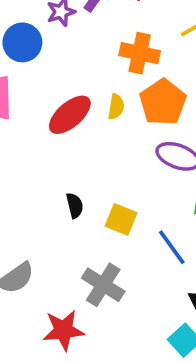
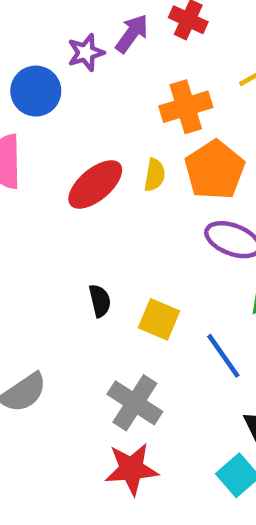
orange cross: (140, 53) -> (186, 107), turned -30
red star: (63, 330) -> (131, 469), moved

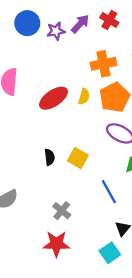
blue circle: (36, 91) -> (27, 23), moved
yellow square: (159, 319) -> (78, 158), moved
gray cross: (135, 403) -> (62, 211), size x0.7

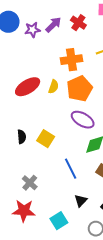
cyan square: (110, 253) -> (59, 221), moved

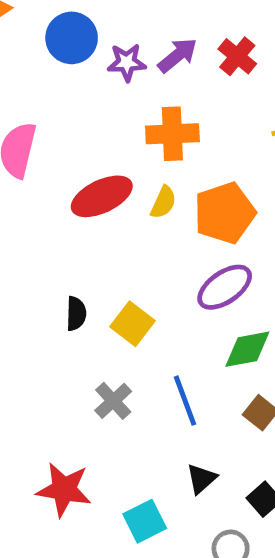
orange cross: (71, 60) -> (172, 134), moved
purple ellipse: (83, 120) -> (225, 287), turned -70
gray cross: (30, 183) -> (113, 401), moved

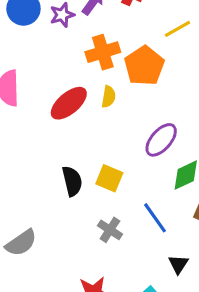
orange pentagon: (225, 213) -> (144, 66), moved
black semicircle: (76, 314) -> (72, 181), size x1.4

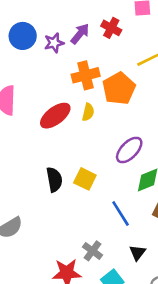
gray cross: (110, 230) -> (93, 251), moved

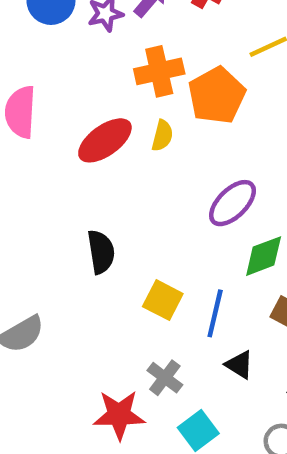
yellow square: (85, 179) -> (163, 300), moved
blue line: (121, 214) -> (215, 313), turned 44
black triangle: (137, 253) -> (239, 365), moved, turned -36

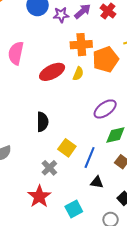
black triangle: (239, 365) -> (97, 182), turned -32
gray cross: (165, 378) -> (49, 168), moved
red star: (119, 415) -> (39, 196), turned 30

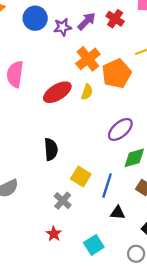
orange cross: (81, 45) -> (88, 59), turned -30
red star: (39, 196) -> (54, 234), size x0.6

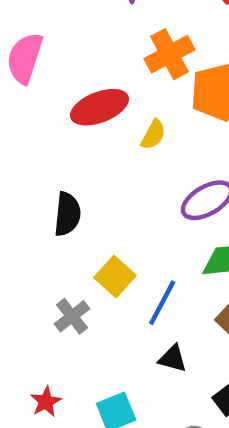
yellow semicircle: (87, 92) -> (153, 135), moved
red star: (54, 234) -> (46, 402), moved

